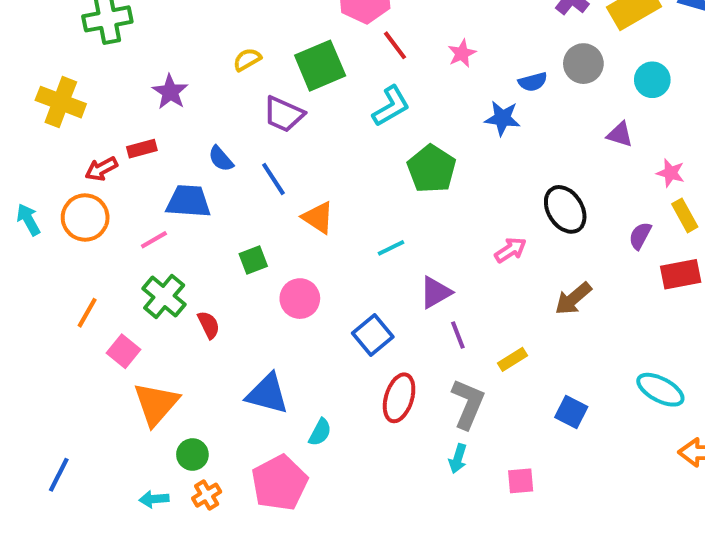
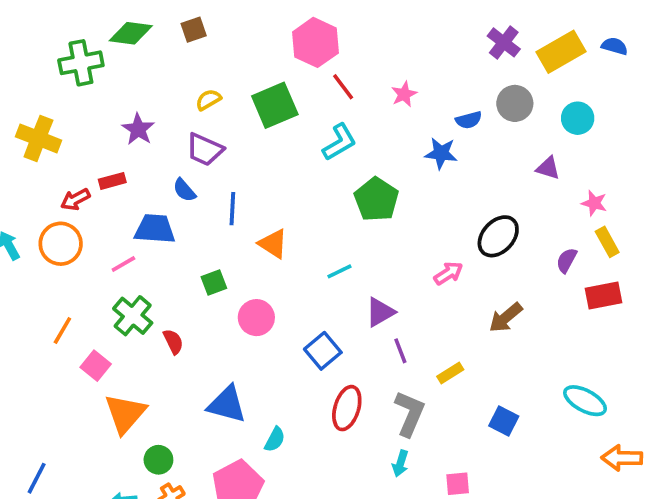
purple trapezoid: (284, 114) -> (205, 150), moved
blue line: (273, 179) -> (232, 209), turned 36
black ellipse: (565, 209) -> (498, 236), turned 75

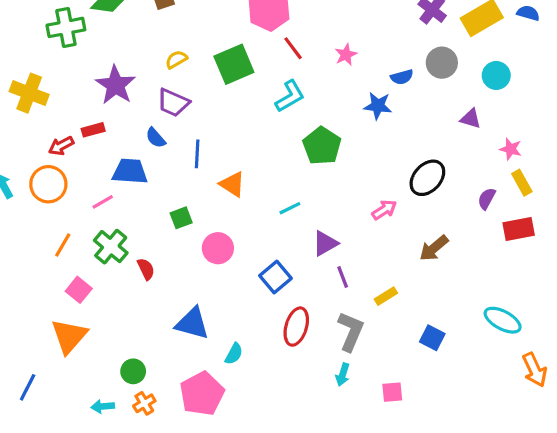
purple star: (138, 129) -> (116, 85), size x1.4
orange line: (62, 331) -> (63, 245), moved
orange triangle: (125, 414) -> (69, 336), moved
orange arrow: (622, 458) -> (535, 370), turned -116

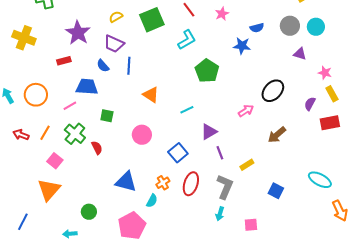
gray circle: (442, 63) -> (290, 26), moved
red arrow: (61, 146) -> (21, 135), moved, turned 49
blue line: (197, 154) -> (129, 66), moved
green square: (181, 218) -> (107, 116), moved, turned 32
orange cross: (144, 403) -> (163, 183), moved

